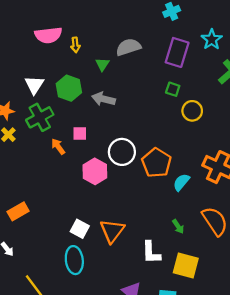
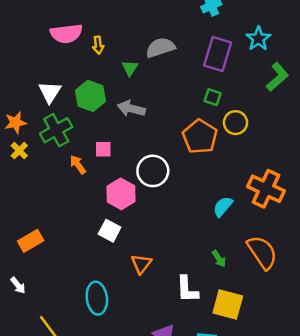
orange pentagon: (156, 163) -> (200, 137), moved
white square: (80, 229) -> (110, 231), moved
orange triangle: (112, 231) -> (141, 264), size x0.7

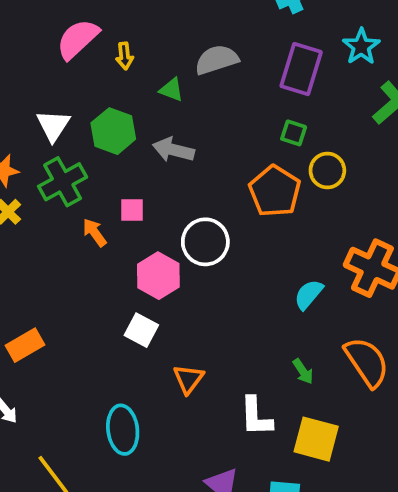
pink semicircle: (66, 34) -> (78, 39), turned 144
green triangle: (130, 68) -> (172, 90), turned -42

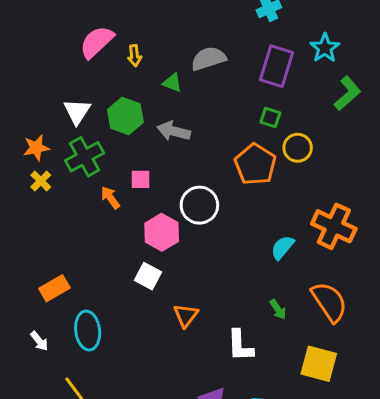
cyan ellipse: (123, 430) -> (88, 331), moved
yellow square: (316, 439) -> (319, 364), moved

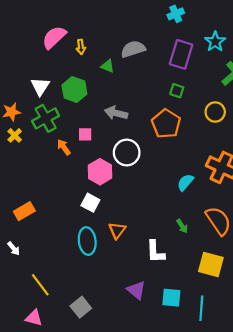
gray arrow: (174, 131) -> (116, 113), moved
yellow circle: (298, 148) -> (215, 112), moved
cyan ellipse: (88, 331) -> (87, 241), moved

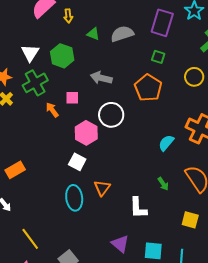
gray semicircle: (133, 49) -> (122, 34), moved
yellow square: (211, 264) -> (190, 220), size x0.7

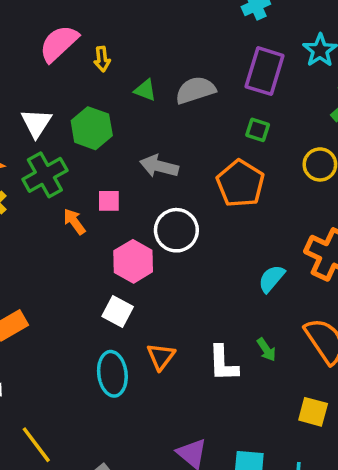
white L-shape: (138, 208) -> (223, 363), moved

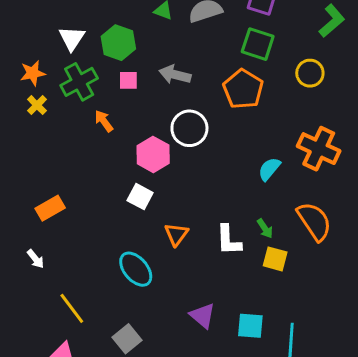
green square: (258, 130) -> (258, 44), size x1.6
pink square: (109, 201) -> (128, 80), moved
cyan ellipse: (112, 374) -> (136, 269), moved, turned -33
yellow square: (313, 412) -> (275, 259), moved

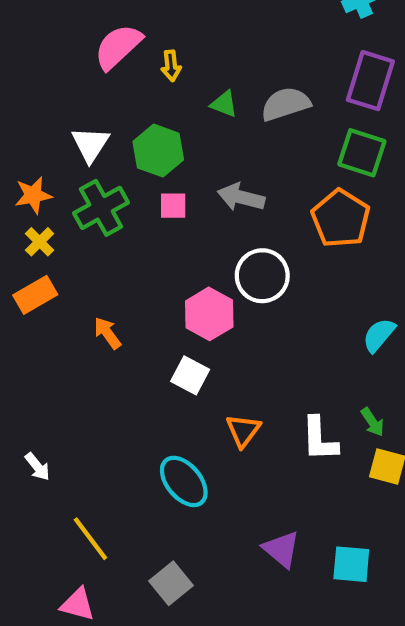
orange arrow: (104, 121) -> (107, 333), moved
orange rectangle: (50, 208) -> (35, 295), moved

